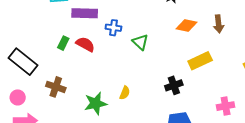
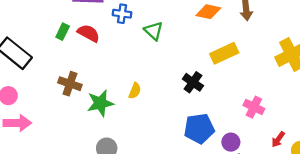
black cross: (174, 85) -> (193, 82), turned -36
brown cross: (56, 87) -> (70, 84), moved
pink cross: (226, 106) -> (254, 107), turned 36

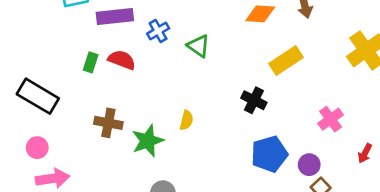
blue cross: (122, 14) -> (158, 31), turned -30
pink cross: (254, 107) -> (331, 119), turned 36

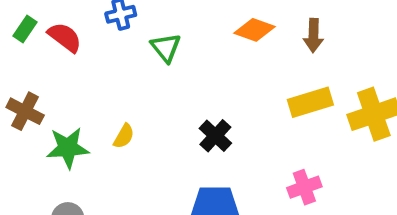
yellow rectangle: (286, 61) -> (310, 102), moved

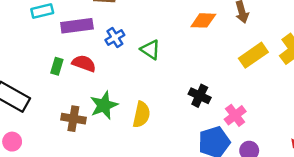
yellow semicircle: (124, 136) -> (141, 115), size x1.5
green star: (68, 148) -> (104, 105), moved
pink cross: (304, 187) -> (235, 115), moved

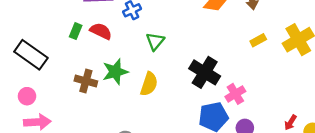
green triangle: (150, 50) -> (155, 41), moved, turned 30
yellow rectangle: (253, 55) -> (258, 40), size x0.6
black cross: (200, 96) -> (205, 72), size x1.5

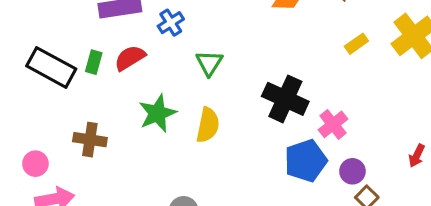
red semicircle: (101, 31) -> (130, 58), turned -50
black rectangle: (31, 55) -> (51, 67), moved
brown cross: (86, 81) -> (90, 140), moved

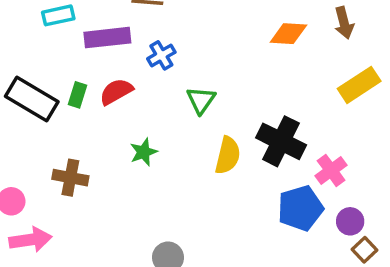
yellow rectangle: (356, 44) -> (359, 85), size x1.6
green star: (157, 113) -> (144, 152), size x0.7
yellow semicircle: (208, 125) -> (228, 155), moved

